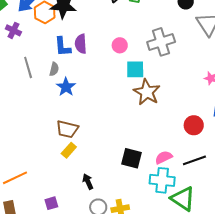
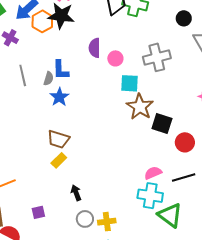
purple semicircle: (81, 44) -> (95, 48), moved
blue L-shape: (63, 47) -> (61, 70), moved
black square: (131, 158) -> (162, 124), moved

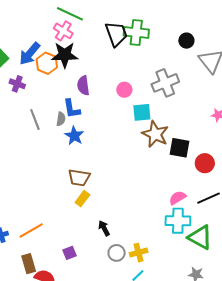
purple semicircle: (95, 48) -> (83, 86), moved

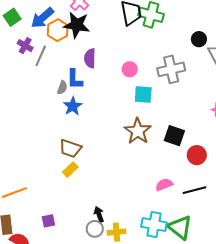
black circle: (186, 41) -> (199, 39), moved
gray line: (35, 119) -> (41, 56), moved, turned 35
brown star: (155, 134) -> (138, 131), moved
cyan cross: (178, 221) -> (154, 225), moved
black arrow: (104, 228) -> (99, 214), moved

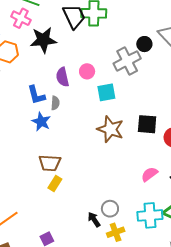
black star: (77, 25) -> (43, 40), moved
black circle: (199, 39) -> (144, 44), moved
purple semicircle: (90, 58) -> (62, 77), moved
gray semicircle: (62, 87) -> (55, 103), moved
gray circle: (95, 229) -> (110, 209), moved

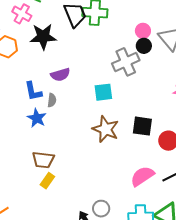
pink circle: (87, 71) -> (143, 31), moved
purple semicircle: (62, 77) -> (60, 75), turned -96
pink semicircle: (149, 174) -> (142, 176), size x1.4

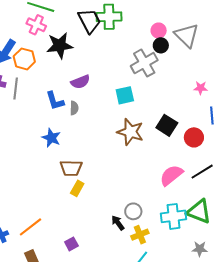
blue star: (37, 118) -> (51, 138), moved
black square: (142, 126) -> (167, 125), turned 30

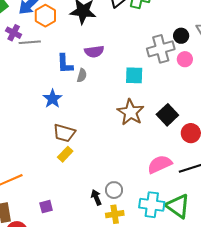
pink circle: (159, 31) -> (185, 59), moved
gray line: (16, 89) -> (30, 42), turned 65

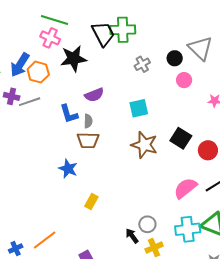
gray cross: (161, 49) -> (142, 64), moved, size x0.6
blue star: (52, 99) -> (68, 169), moved
brown trapezoid: (64, 133) -> (88, 140), moved

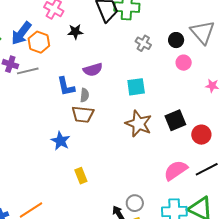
black star: (74, 59) -> (75, 32), size x0.6
gray cross: (142, 64) -> (143, 43), turned -35
black square: (181, 138) -> (175, 120), turned 30
yellow rectangle: (91, 201) -> (81, 176), turned -56

